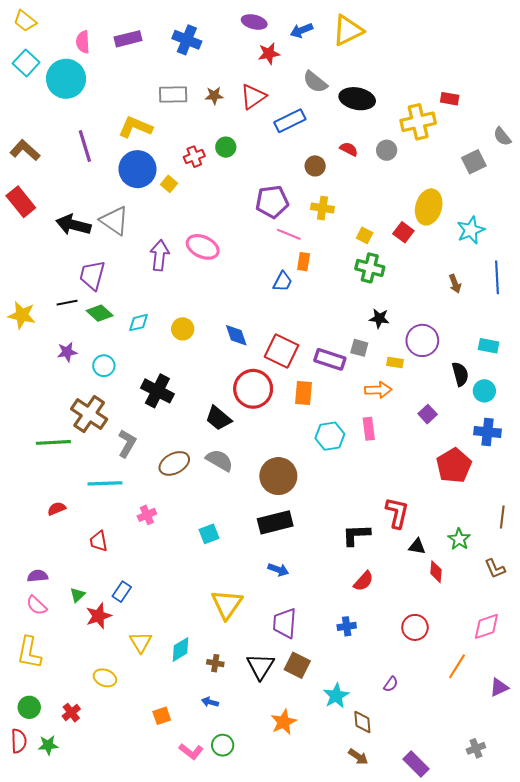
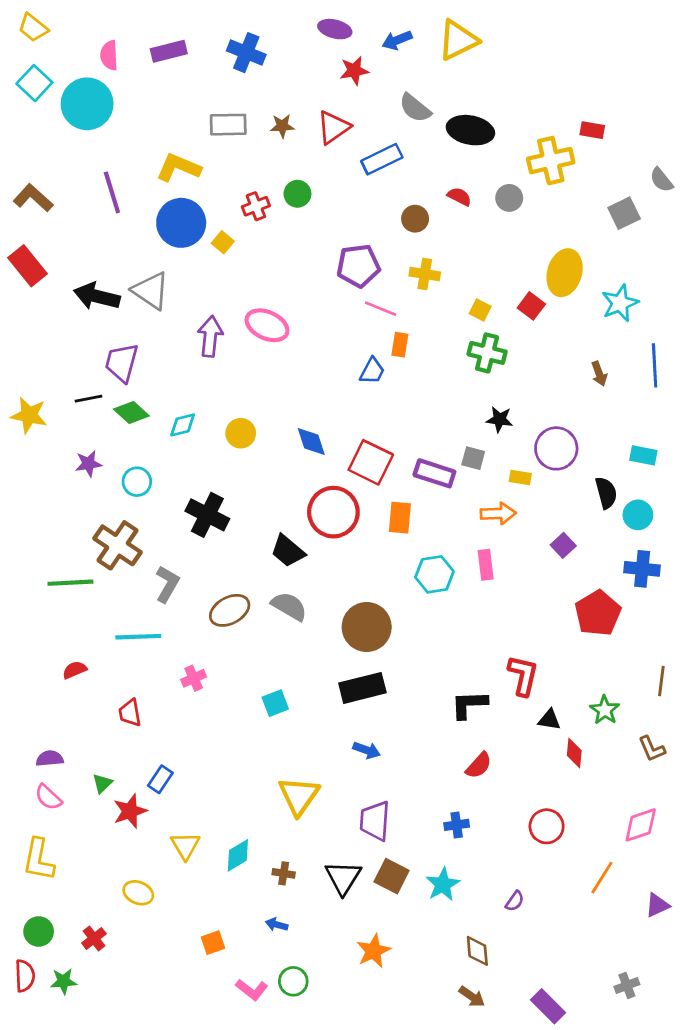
cyan star: (336, 696) -> (443, 884), moved

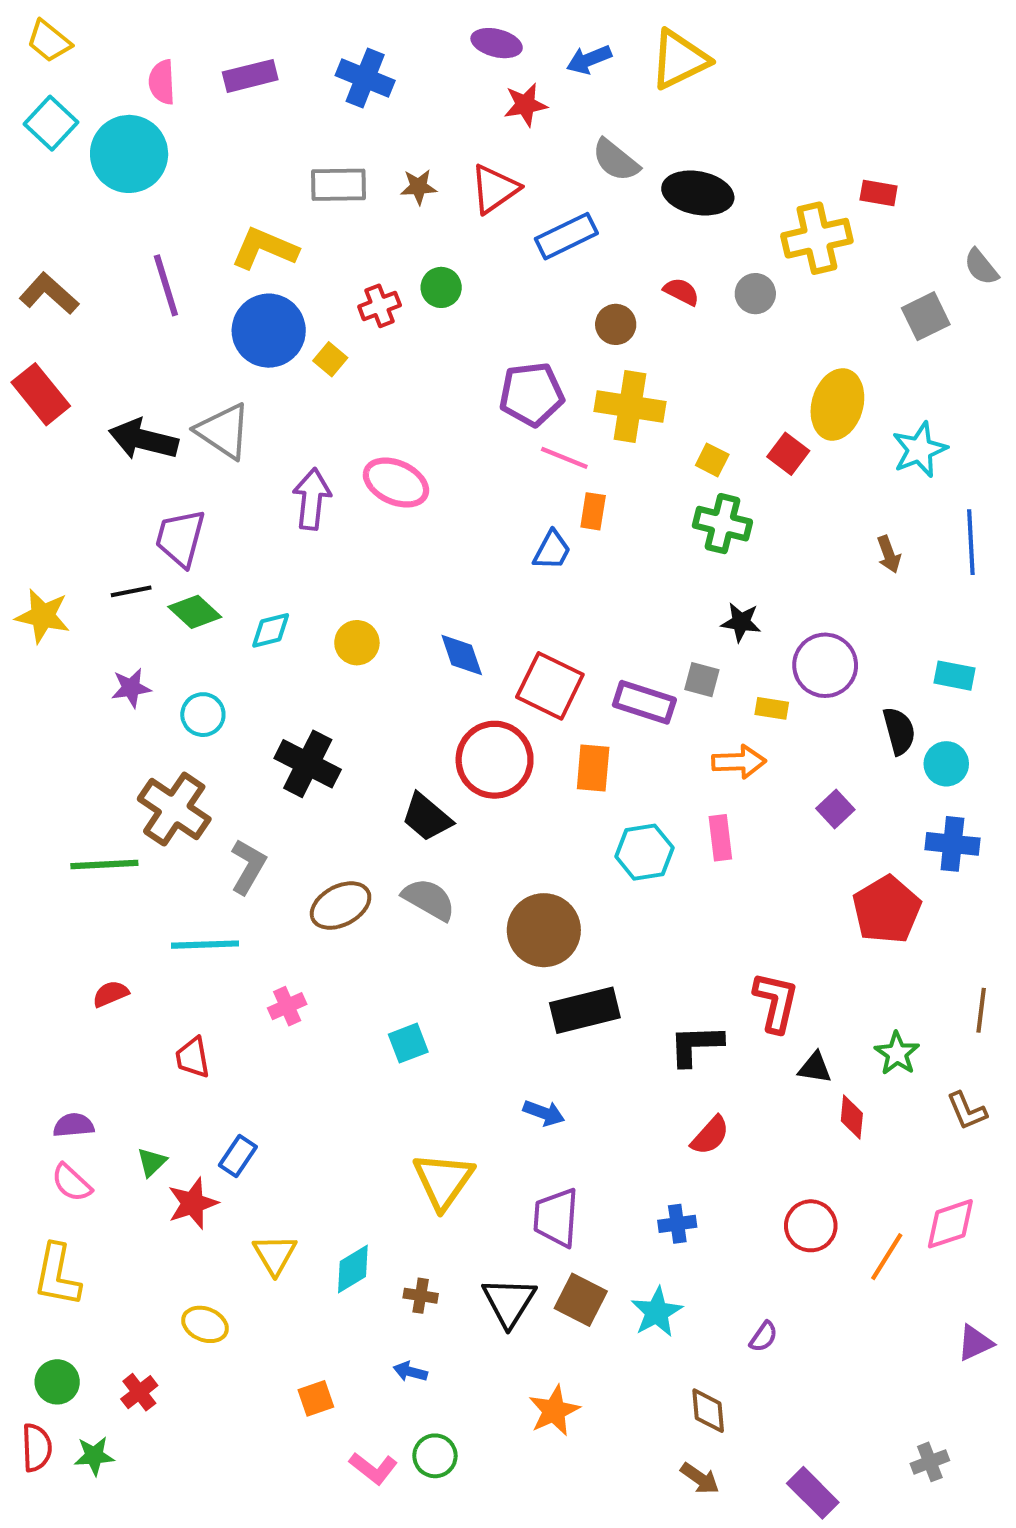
yellow cross: (425, 274) -> (630, 407), size x1.5
black rectangle: (362, 688) -> (585, 1010), moved
orange line: (602, 878) -> (887, 1257), moved

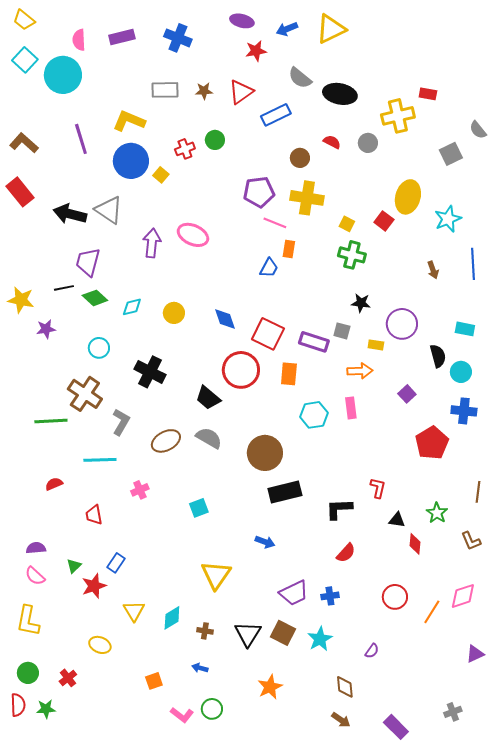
purple star: (131, 688) -> (46, 329), moved
red L-shape: (776, 1002) -> (378, 488), size x0.7
purple trapezoid: (556, 1218) -> (294, 593), moved, turned -120

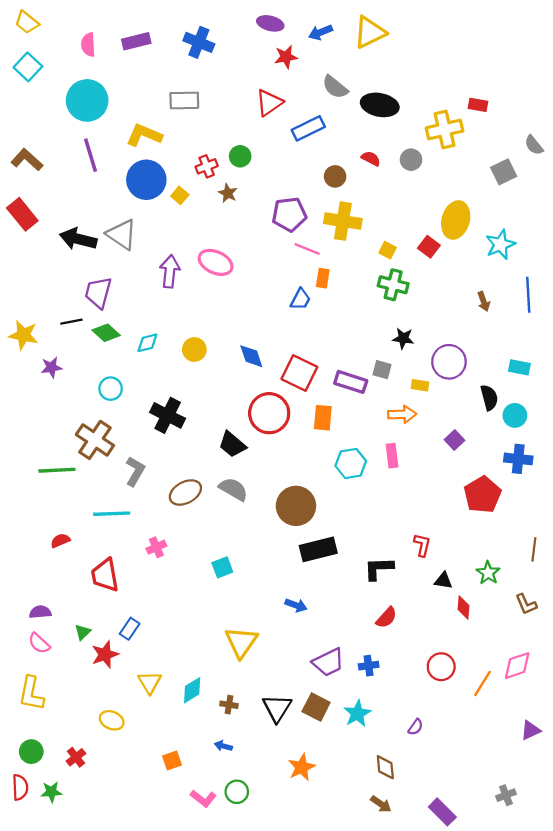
cyan circle: (63, 75) -> (87, 100), moved
brown star: (204, 91) -> (228, 193), moved, turned 30
red trapezoid: (94, 515) -> (105, 575), size x1.5

